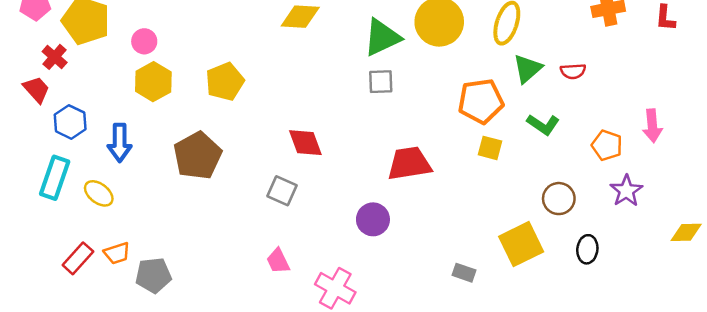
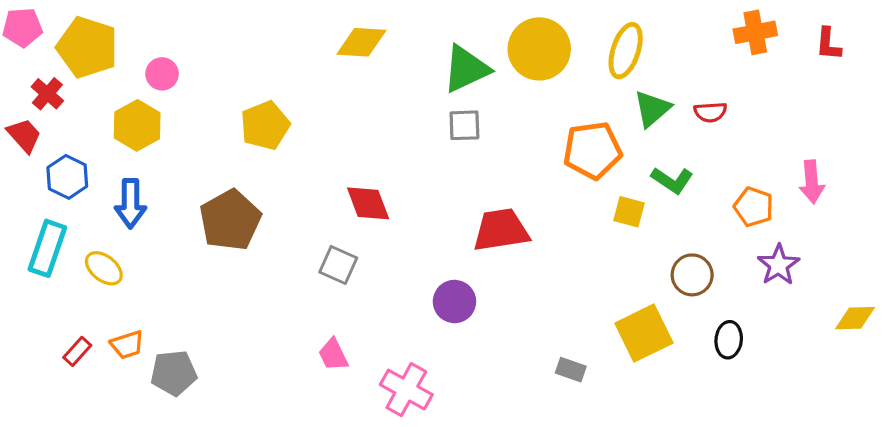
yellow hexagon: (153, 82) -> (137, 125), moved
yellow square: (490, 148) -> (629, 212), moved
red rectangle: (78, 258) -> (77, 351), size x0.7

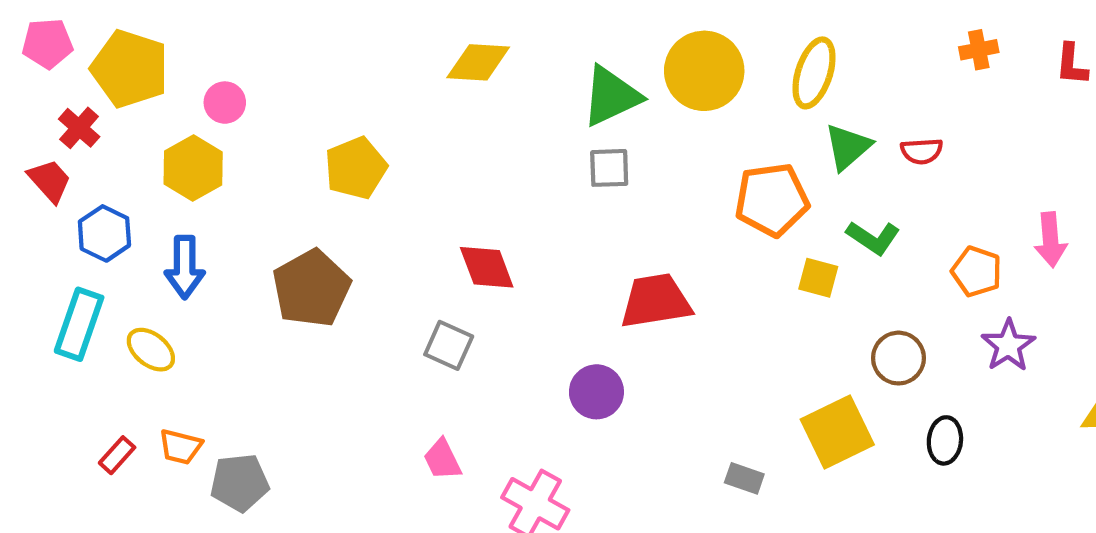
orange cross: (755, 32) -> (979, 50), size x0.7
orange trapezoid: (127, 345) -> (180, 447), turned 32

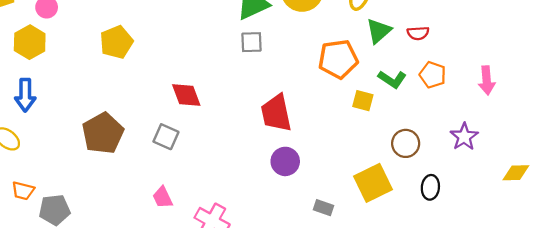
orange pentagon: (977, 271) -> (433, 75), moved
brown pentagon: (311, 288) -> (103, 133), moved
red trapezoid: (656, 301) -> (276, 113), turned -93
purple circle: (596, 392) -> (285, 161), moved

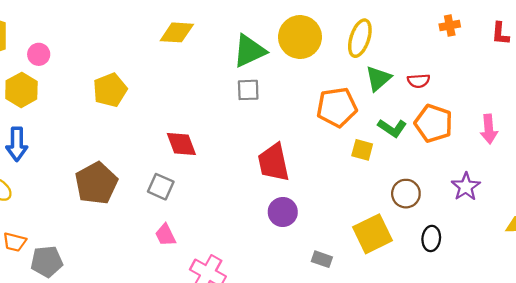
orange pentagon: (433, 75) -> (434, 123), size x1.4
pink trapezoid: (163, 197) -> (165, 235), moved

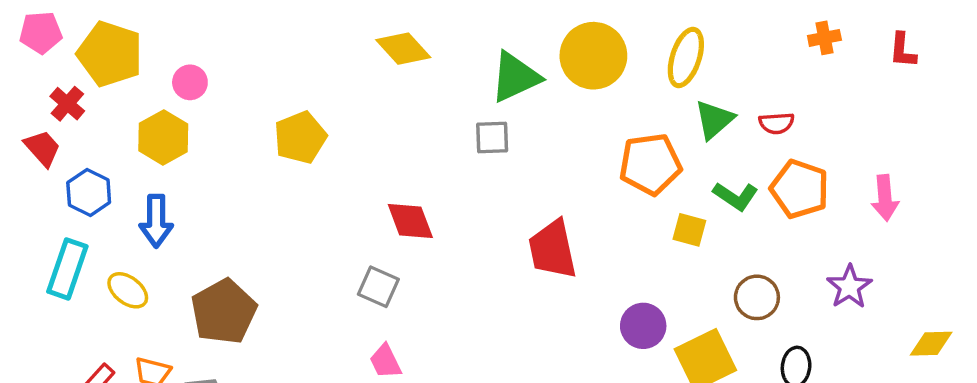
yellow diamond: (177, 32) -> (403, 49), turned 44
gray square: (248, 90) -> (492, 137), moved
brown pentagon: (96, 183) -> (224, 312), moved
purple circle: (283, 212) -> (643, 326), moved

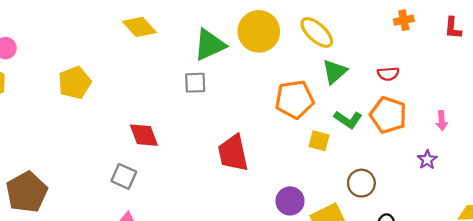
yellow ellipse: (686, 57) -> (317, 32), turned -66
red semicircle: (776, 123) -> (388, 74), moved
pink arrow: (885, 198) -> (442, 121), size x0.7
purple star: (849, 287) -> (427, 160), moved, size x0.7

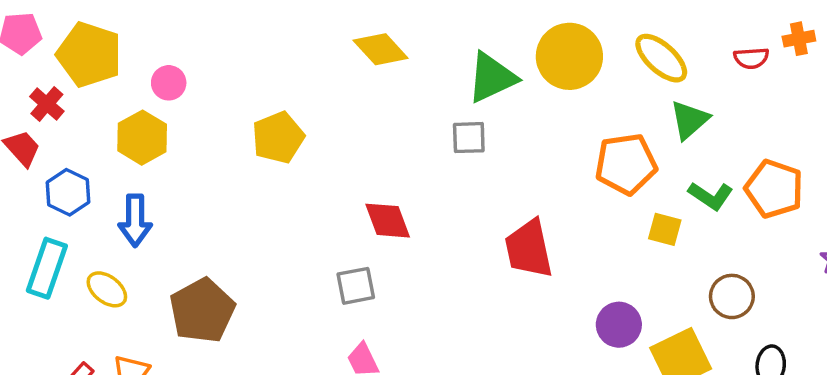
red semicircle: (388, 74) -> (751, 58), moved
gray square: (124, 176) -> (356, 286), turned -35

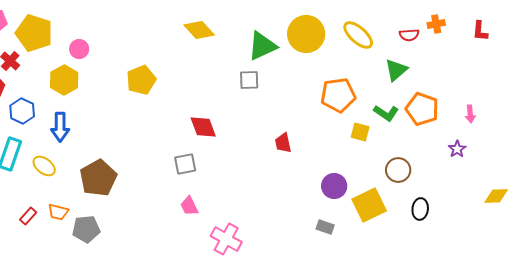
green triangle: (689, 120) -> (396, 70), moved
red trapezoid: (529, 249) -> (283, 143), size x0.6

